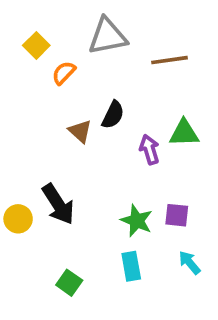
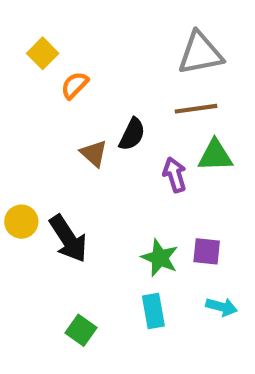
gray triangle: (107, 36) -> (200, 53), moved
brown line: (170, 60) -> (196, 109), moved
yellow circle: (18, 219) -> (21, 222), moved
cyan arrow: (190, 263) -> (222, 307), turned 145

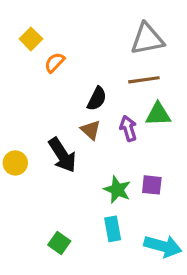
brown triangle: (94, 153) -> (91, 130), moved
black arrow: (68, 239) -> (62, 155), moved
cyan arrow: (222, 307) -> (163, 246), moved, size x1.6

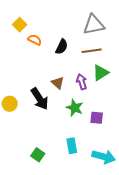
orange semicircle: (55, 63) -> (35, 40), turned 72
black semicircle: (97, 99) -> (62, 47), moved
green triangle: (158, 114) -> (101, 73), turned -30
green star: (117, 190) -> (75, 108), moved

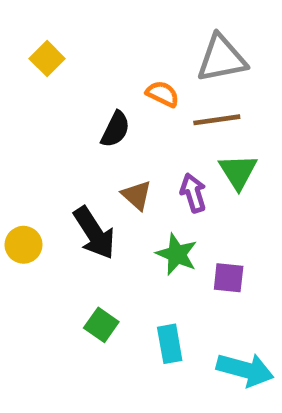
orange semicircle: (35, 40) -> (163, 94), moved
black semicircle: (62, 47) -> (115, 129), moved
green triangle: (101, 73) -> (238, 172), turned -30
green square: (38, 155) -> (101, 325), moved

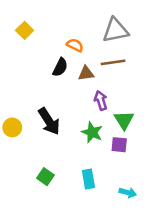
orange semicircle: (163, 94) -> (75, 45), moved
green triangle: (238, 172) -> (124, 120), moved
brown triangle: (137, 195) -> (86, 73), moved, turned -49
green square: (101, 325) -> (45, 177), moved
cyan arrow: (245, 370) -> (128, 193), size x0.6

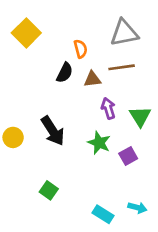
yellow square: (25, 30) -> (26, 33), size x1.5
orange semicircle: (75, 45) -> (81, 49), turned 49
green triangle: (124, 120) -> (140, 116), moved
purple square: (119, 145) -> (128, 156), turned -35
cyan rectangle: (88, 179) -> (103, 214), moved, turned -48

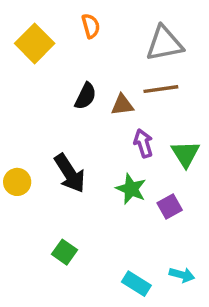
orange semicircle: (81, 49) -> (91, 26), moved

